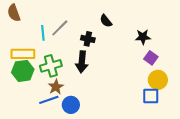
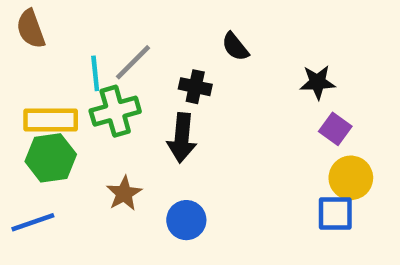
green cross: (51, 66) -> (115, 111), moved
blue line: (49, 100) -> (33, 222), moved
blue circle: (71, 105) -> (186, 220), moved

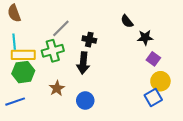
black semicircle: (235, 47) -> (127, 21), moved
cyan line: (95, 73) -> (14, 42), moved
blue square: (335, 213) -> (153, 97), turned -30

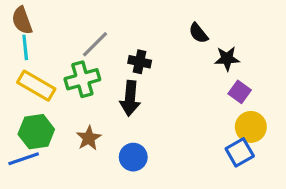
cyan line: (14, 42) -> (25, 47), moved
yellow rectangle: (23, 55) -> (36, 86), turned 30
green hexagon: (23, 72) -> (36, 132), moved

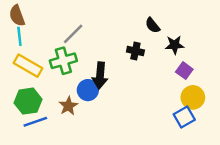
black cross: (140, 62) -> (135, 51), moved
blue circle: (133, 157) -> (88, 90), moved
blue line: (24, 159) -> (35, 122), moved

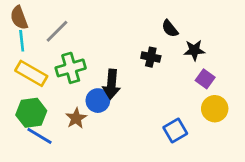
gray line: (73, 34) -> (57, 31), moved
blue square: (184, 117) -> (175, 130), moved
blue line: (35, 122) -> (39, 136), turned 50

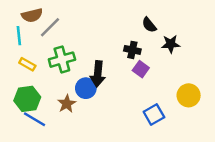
brown semicircle: (19, 18) -> (32, 15), moved, turned -84
yellow rectangle: (31, 73) -> (27, 64), size x0.6
purple square: (205, 79) -> (141, 69), moved

